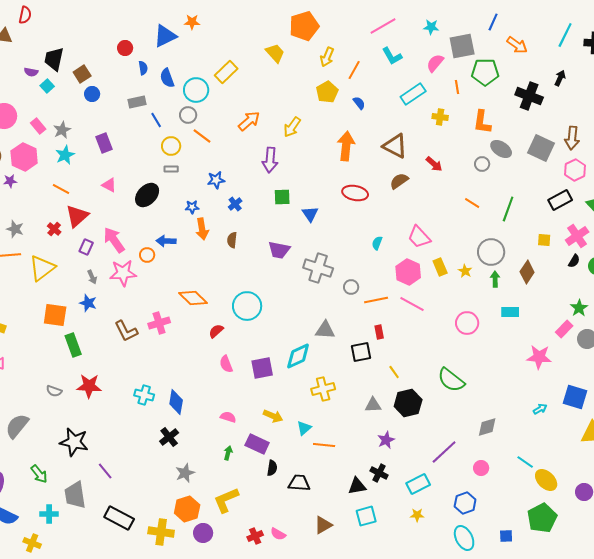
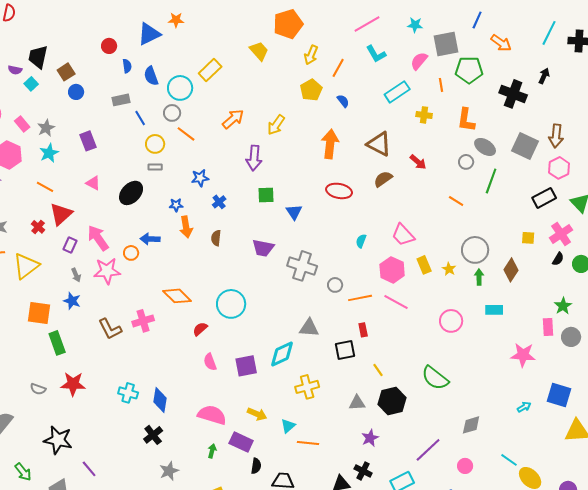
green line: (508, 209) -> (491, 181), moved
pink rectangle: (564, 329) -> (548, 327), turned -48
pink semicircle: (228, 417) -> (212, 415), size x1.8

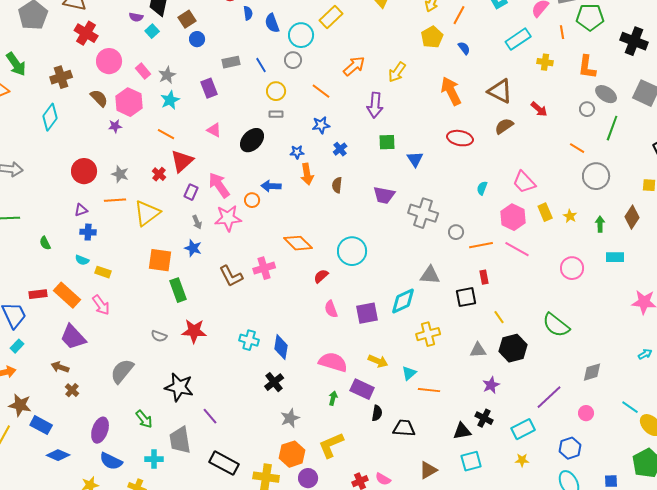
gray rectangle: (121, 100) -> (231, 62), moved
orange line: (186, 134) -> (321, 91), moved
orange arrow: (330, 144) -> (451, 91), turned -32
gray circle: (475, 250) -> (596, 176), moved

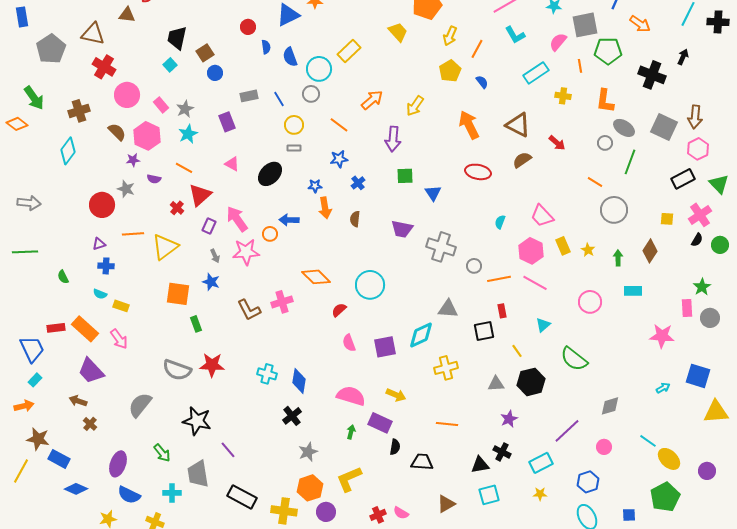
purple semicircle: (136, 17) -> (154, 179), moved
gray star: (120, 174) -> (126, 189), moved
green rectangle: (178, 290) -> (196, 324), size x0.7
gray semicircle: (159, 336) -> (177, 370), size x1.8
cyan triangle: (409, 373) -> (543, 325), moved

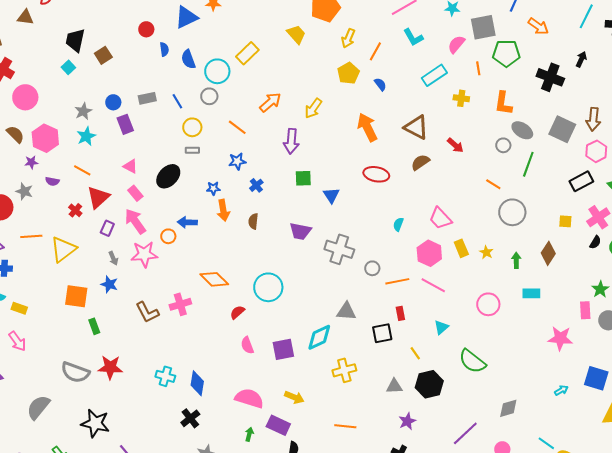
blue circle: (215, 73) -> (113, 102), moved
pink rectangle: (161, 105) -> (135, 193), moved

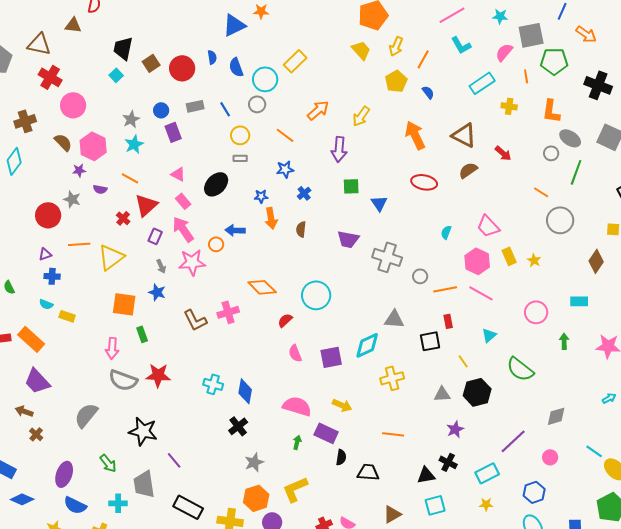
red circle: (146, 29) -> (182, 68), moved, size x1.6
yellow trapezoid: (296, 34) -> (361, 50), moved
green arrow: (516, 260) -> (564, 341), moved
pink arrow: (17, 341) -> (112, 348), moved, turned 40

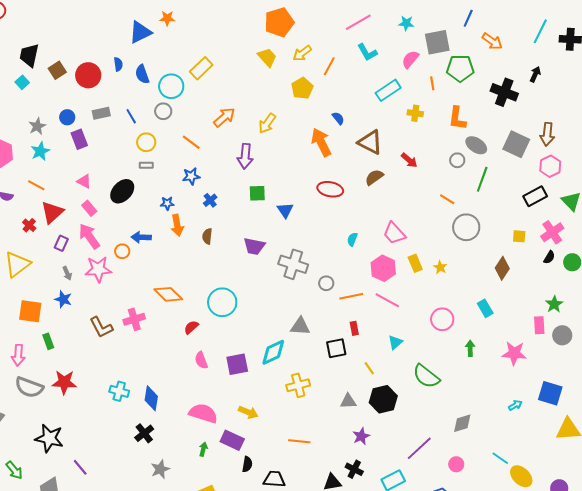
yellow arrow: (396, 46) -> (302, 53), turned 30
blue semicircle: (428, 92) -> (338, 118), moved
cyan rectangle: (579, 301) -> (485, 308), turned 60

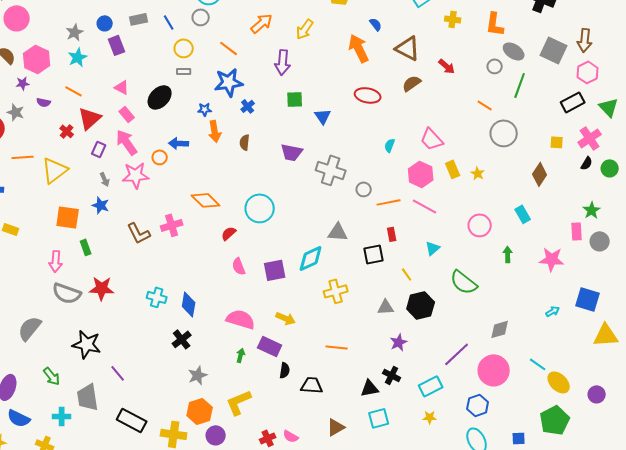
blue star: (191, 176) -> (229, 82), size x1.6
pink circle: (456, 464) -> (494, 370), size x2.0

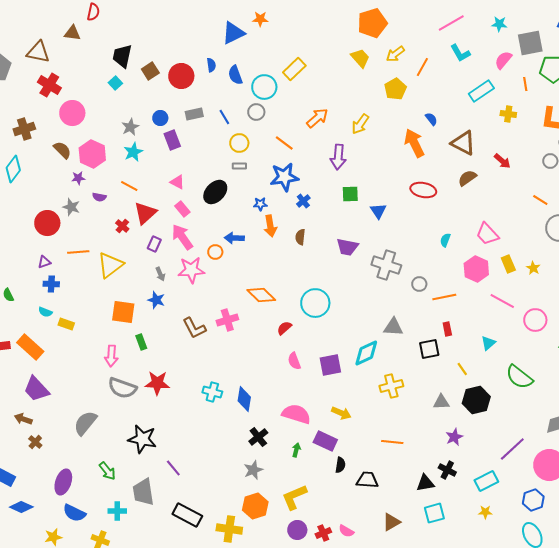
pink line: (425, 206) -> (502, 301), moved
black cross: (182, 339) -> (258, 437), moved
purple circle: (216, 435) -> (297, 530), moved

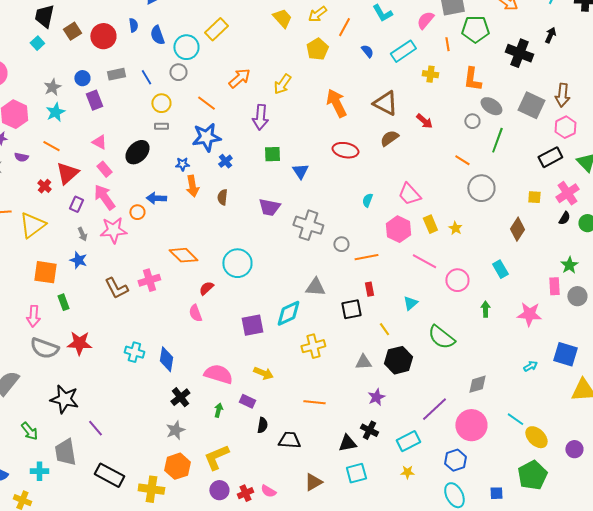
blue semicircle: (431, 119) -> (367, 51), moved
pink semicircle: (294, 361) -> (195, 313), moved
purple rectangle: (325, 441) -> (247, 401), size x0.7

